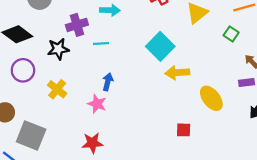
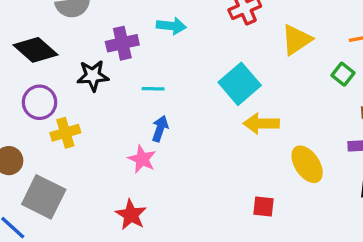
cyan line: (101, 44) -> (153, 89), moved
yellow cross: (57, 89) -> (65, 133), moved, turned 30
red star: (92, 143) -> (131, 215), turned 30

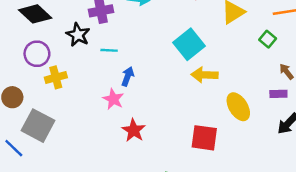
black star: (93, 76) -> (78, 35), turned 30
cyan line: (153, 89) -> (109, 50), moved
red square: (263, 207) -> (204, 138), size x1.6
red star: (131, 215) -> (134, 130), moved

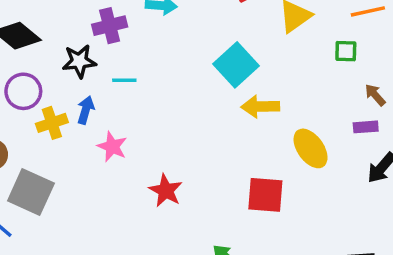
black star: (78, 35) -> (79, 61), turned -30
green square: (268, 39) -> (346, 51), turned -35
blue arrow: (128, 76) -> (86, 110), moved
pink star: (113, 99) -> (112, 147), moved

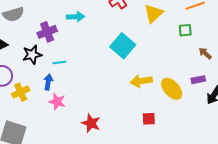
yellow arrow: (260, 107) -> (141, 81), moved
blue arrow: (86, 110) -> (48, 82), moved
purple rectangle: (366, 127) -> (198, 80), moved
red square: (265, 195) -> (149, 119), size x0.6

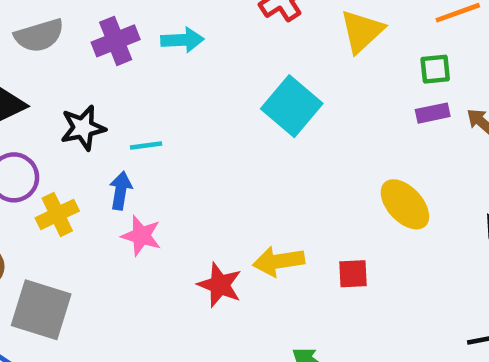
purple cross: (47, 32) -> (116, 41), moved
purple rectangle: (198, 80) -> (433, 113), moved
yellow arrow: (141, 81) -> (279, 261), moved

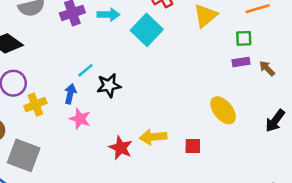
cyan square: (292, 106) -> (147, 30), moved
black star: (83, 128) -> (109, 85), moved
cyan line: (146, 146) -> (85, 70), turned -35

